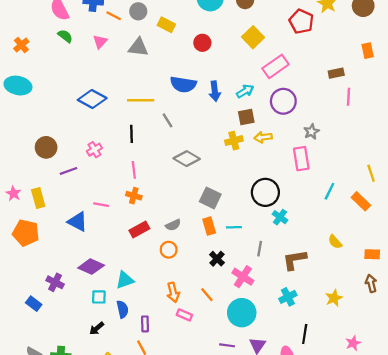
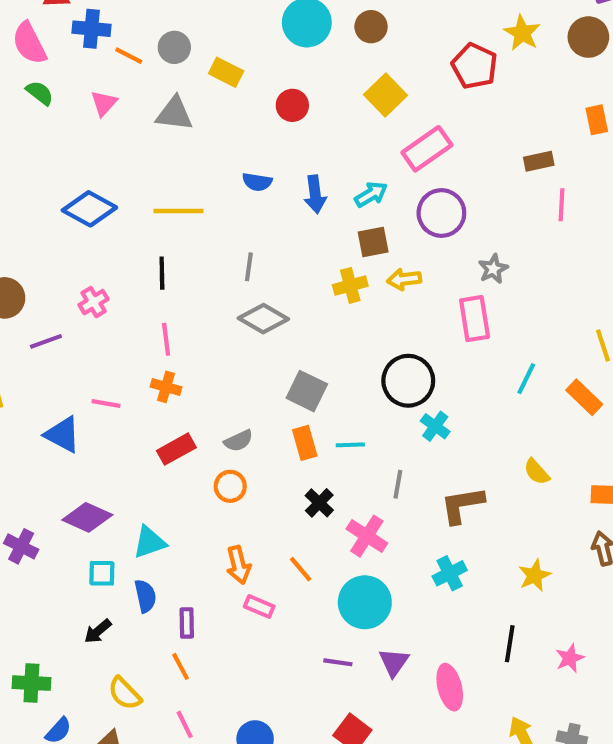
blue semicircle: (183, 84) -> (257, 182), size x0.6
gray line: (168, 120) -> (249, 267), moved, turned 40
black line: (305, 334) -> (510, 644), moved

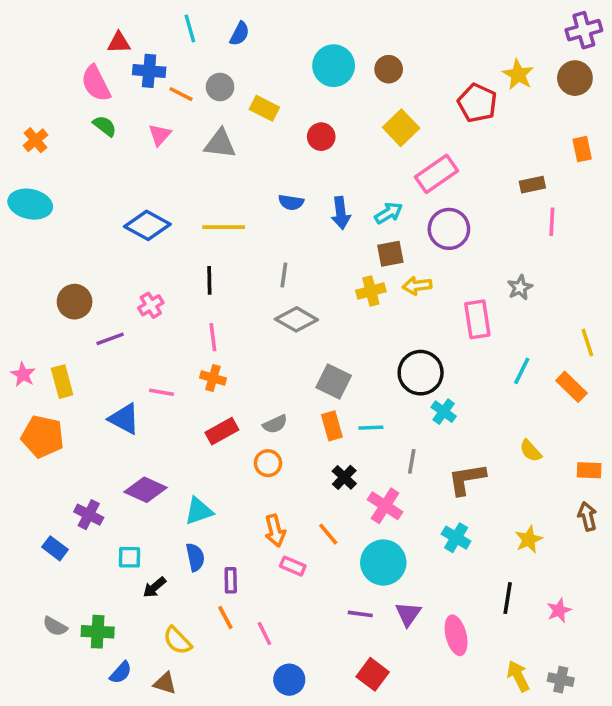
gray star: (493, 269) -> (520, 287), moved
cyan square: (102, 573) -> (130, 557), moved
cyan cross: (450, 573) -> (456, 538), turned -32
pink line: (185, 724) -> (264, 633), moved

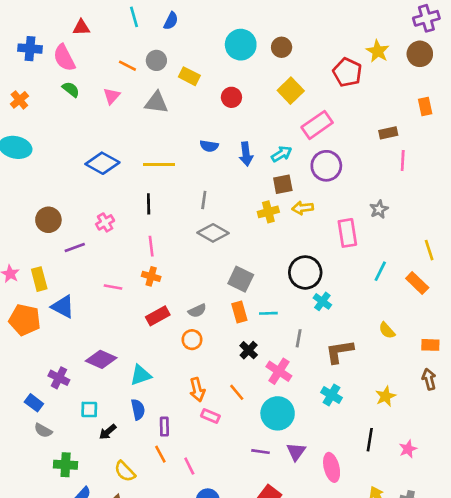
blue cross: (149, 71) -> (30, 49), moved
blue triangle: (124, 419) -> (63, 307), moved
gray semicircle: (55, 626) -> (43, 431), moved

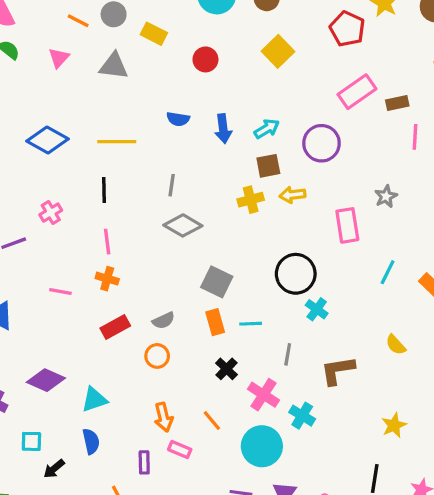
pink rectangle: (317, 125) -> (357, 92), moved
cyan cross: (332, 395) -> (302, 416), moved
purple rectangle: (164, 427) -> (144, 462), moved

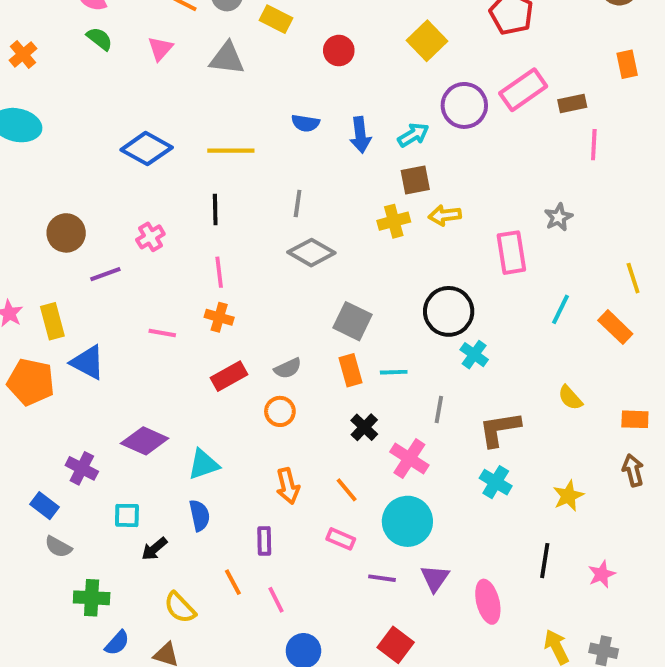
purple circle: (321, 143) -> (464, 105), moved
cyan cross: (302, 416) -> (496, 482), moved
pink rectangle: (180, 449) -> (341, 539), moved

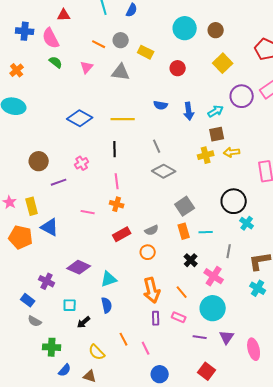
gray line: (298, 204) -> (157, 146), turned -32
gray square: (353, 321) -> (185, 206), turned 30
orange arrow: (288, 486) -> (152, 290), size x1.4
purple rectangle: (264, 541) -> (156, 318), moved

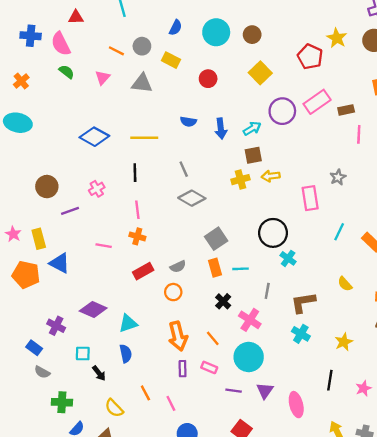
blue semicircle: (132, 10) -> (176, 28), moved
black arrow: (84, 322) -> (99, 373), turned -88

